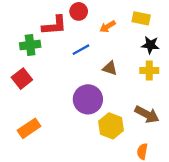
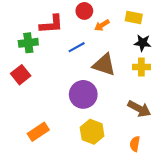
red circle: (79, 11) -> (84, 11), moved
brown triangle: (110, 68) -> (104, 65), size x1.6
yellow hexagon: (111, 126) -> (92, 132), moved
orange rectangle: (29, 128) -> (38, 132), moved

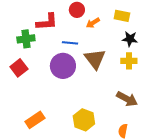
blue line: (77, 47) -> (70, 43), turned 35
brown triangle: (104, 65) -> (95, 59), turned 35
purple circle: (83, 94) -> (63, 66), moved

